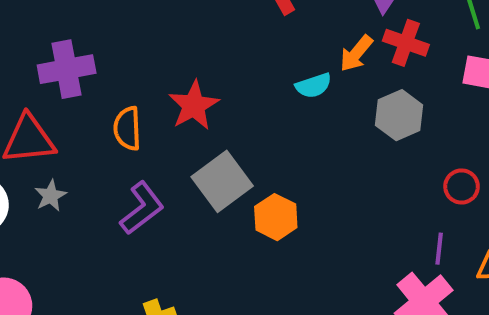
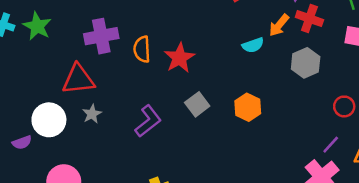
orange semicircle: (127, 128) -> (142, 49), moved
gray square: (222, 181) -> (197, 104), size x0.7
orange hexagon: (276, 217) -> (248, 107), moved
purple line: (439, 249) -> (331, 145), turned 36

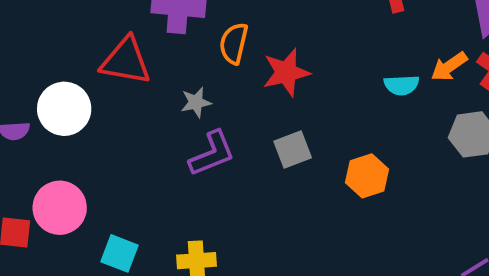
gray star: (92, 114) -> (196, 102), moved

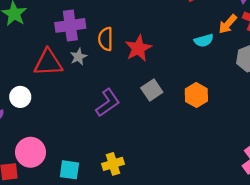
gray star: (196, 102) -> (78, 57), moved
white circle: (64, 109) -> (20, 97), size x0.7

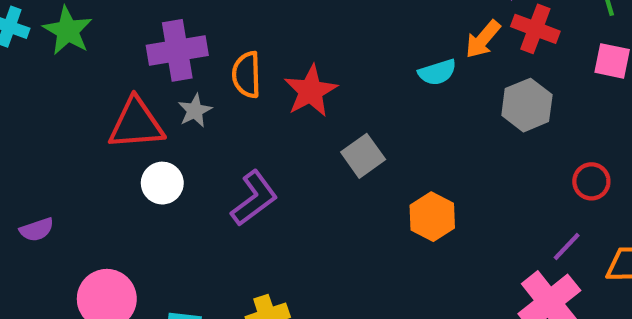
gray square: (152, 90) -> (363, 156), moved
orange hexagon: (196, 95) -> (432, 217), moved
white circle: (20, 97) -> (162, 183), moved

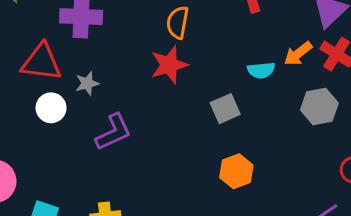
orange semicircle: (247, 75) -> (178, 22), moved
gray star: (195, 111) -> (87, 83), moved
gray square: (363, 156) -> (225, 109), moved

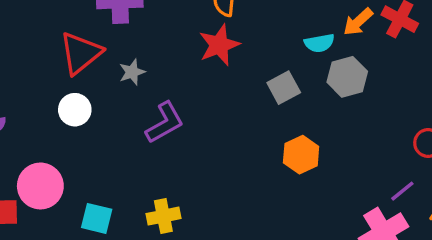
red triangle: (41, 62) -> (81, 53), turned -42
gray hexagon: (319, 107) -> (347, 77), moved
white circle: (51, 108) -> (75, 110), moved

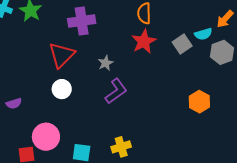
gray star: (132, 72) -> (106, 63), moved
gray square: (284, 88) -> (182, 44), moved

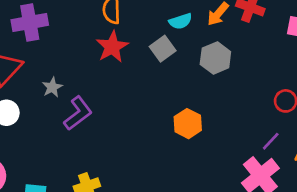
cyan semicircle: (203, 34) -> (180, 21), moved
gray star: (106, 63) -> (52, 87), moved

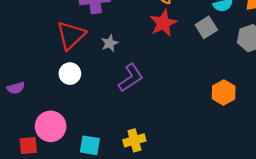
gray star: (52, 87) -> (110, 43), moved

